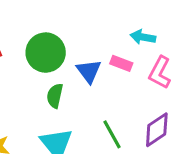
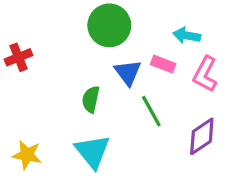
green circle: (46, 53) -> (109, 25), moved
green line: (112, 134) -> (151, 111), moved

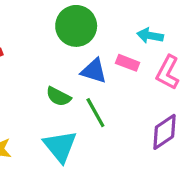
blue triangle: (128, 72) -> (94, 71), turned -36
green semicircle: (91, 99) -> (59, 97), turned -75
green line: (151, 111) -> (95, 113), moved

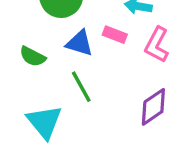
green semicircle: (59, 97) -> (33, 56), moved

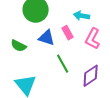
pink rectangle: (115, 35) -> (68, 33), turned 40
green line: (81, 87) -> (63, 64), moved

